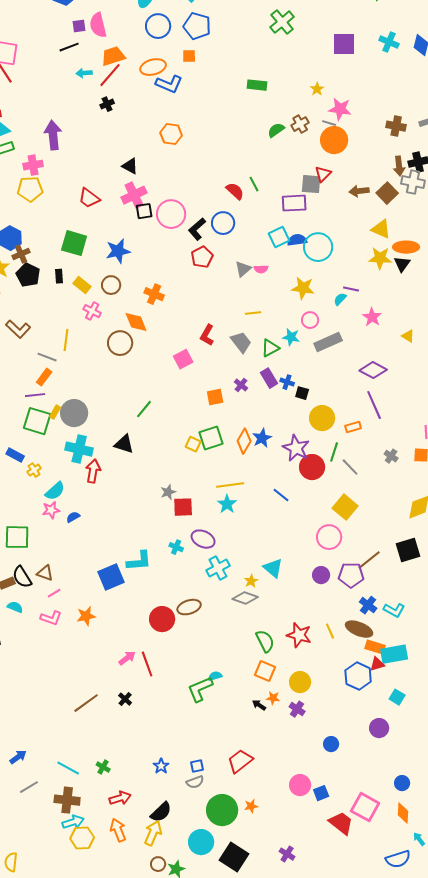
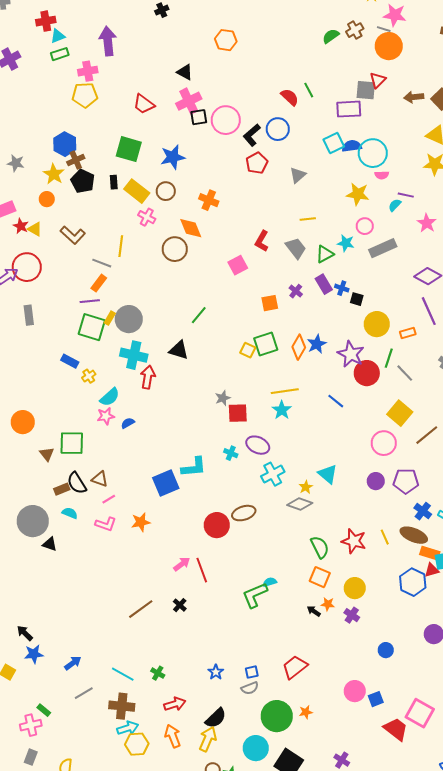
pink semicircle: (261, 269) -> (382, 175), moved
yellow rectangle: (82, 285) -> (137, 191), size x1.4
brown line: (369, 560) -> (427, 435), moved

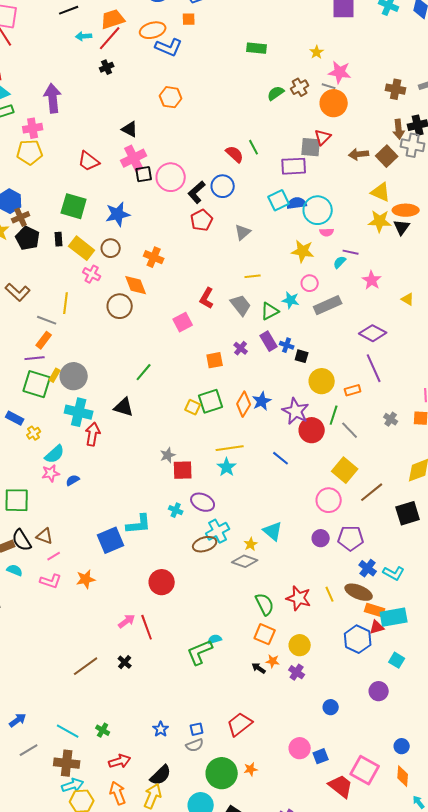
brown ellipse: (244, 513) -> (205, 544), moved

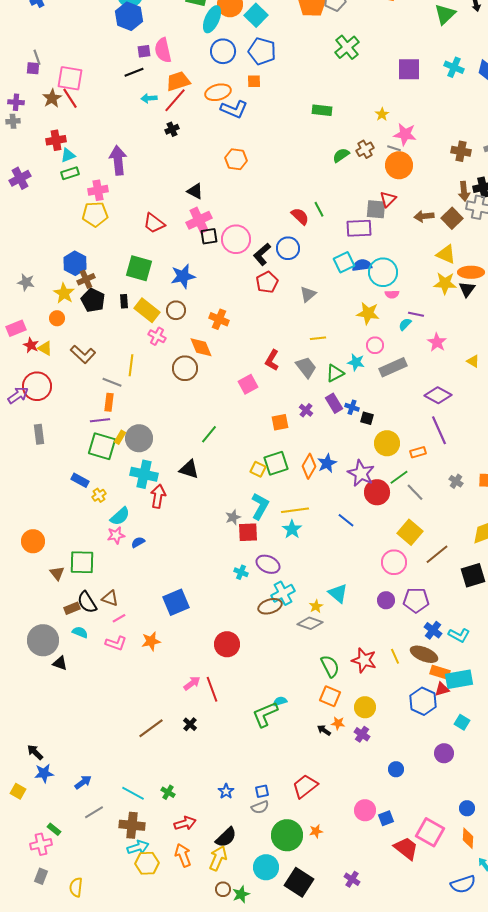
orange rectangle: (44, 340) -> (109, 402), turned -30
green line: (334, 415) -> (399, 477), turned 36
cyan L-shape: (139, 524) -> (260, 506), moved, turned -56

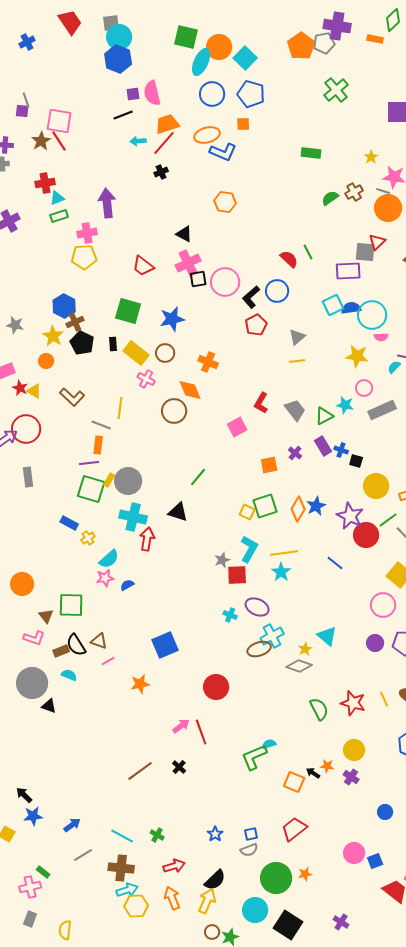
yellow line: (318, 338) -> (297, 361), moved
pink L-shape: (116, 643) -> (34, 638), moved
orange square: (330, 696) -> (294, 782), moved

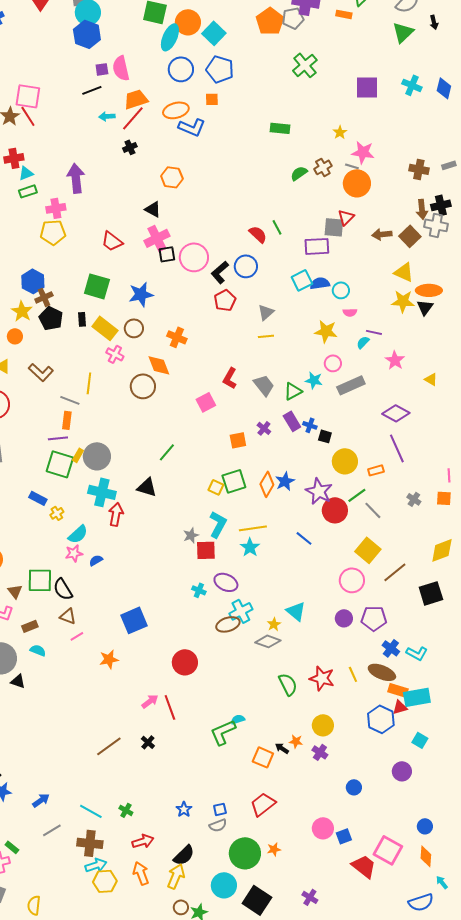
orange hexagon: (225, 202) -> (172, 177), moved
cyan circle: (372, 315) -> (341, 290), size x0.6
black semicircle: (76, 645) -> (63, 589), moved

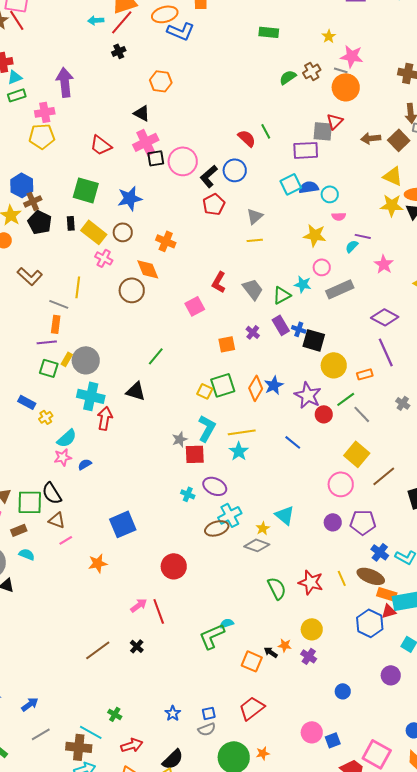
black square: (325, 436) -> (314, 340), size x1.6
green square: (60, 464) -> (49, 368), size x0.7
red circle: (335, 510) -> (324, 414), size x0.7
green square: (40, 580) -> (30, 502), moved
cyan line: (91, 811) -> (91, 732), moved

